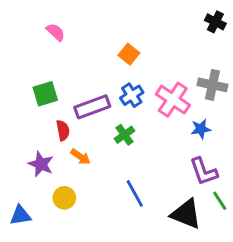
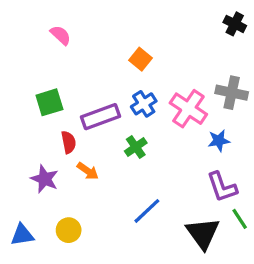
blue line: (135, 193) -> (147, 211), turned 76
yellow circle: (64, 198) -> (69, 230), moved
black triangle: (186, 214) -> (203, 233), turned 32

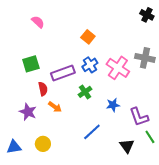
blue star: (219, 141) -> (113, 105), moved
black triangle: (203, 233) -> (127, 146), size x0.7

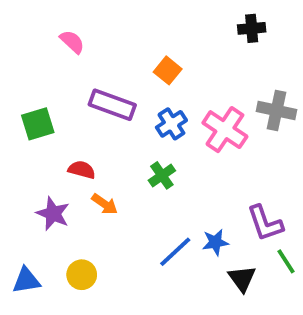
black cross: (147, 15) -> (252, 28), moved, turned -32
green square: (31, 64) -> (38, 124), moved
purple rectangle: (63, 73) -> (112, 105), moved, turned 40
red semicircle: (43, 89) -> (82, 170), turned -64
blue star: (113, 105) -> (215, 242), moved

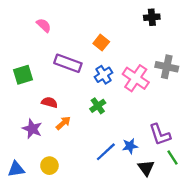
orange arrow: (105, 204) -> (63, 123), turned -77

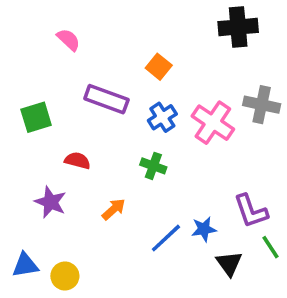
black cross: (152, 17) -> (238, 27), size x1.5
green cross: (98, 106) -> (153, 166), turned -35
orange arrow: (63, 123) -> (114, 209), moved
yellow circle: (49, 166) -> (65, 276), moved

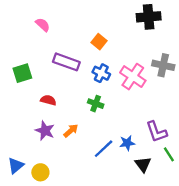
blue cross: (162, 117) -> (101, 73), turned -30
purple star: (50, 202) -> (45, 131), moved
blue triangle: (25, 265) -> (16, 166), turned -30

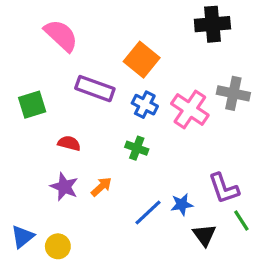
pink semicircle: (43, 25) -> (61, 35), size x1.6
orange square: (99, 42) -> (142, 60), size x1.5

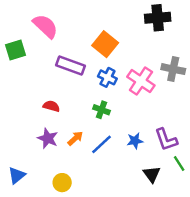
green square: (32, 105) -> (16, 50), moved
blue star: (182, 204) -> (135, 141), moved
blue line: (148, 213) -> (101, 144), moved
yellow circle: (58, 246) -> (62, 183), moved

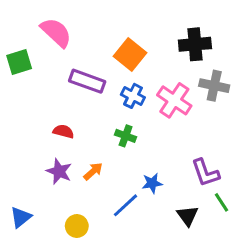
black cross: (158, 18) -> (195, 44), moved
blue star: (135, 141) -> (152, 183), moved
blue line: (101, 144) -> (126, 205), moved

